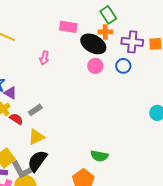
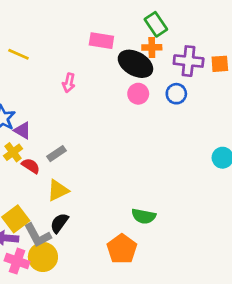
black semicircle: (37, 161) -> (59, 223), size x0.7

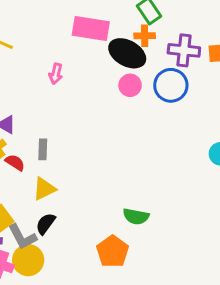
pink rectangle: (101, 41) -> (91, 29), size x1.4
blue circle: (176, 94) -> (171, 85), size x1.5
gray rectangle: (57, 154) -> (43, 149), turned -54

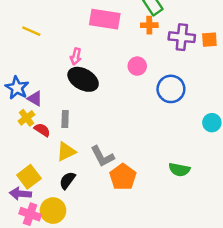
black ellipse: (127, 53) -> (83, 79), moved
blue circle: (171, 85) -> (171, 89), moved
green semicircle: (136, 216) -> (179, 170), moved
gray L-shape: (22, 237) -> (102, 156), moved
orange pentagon: (113, 251) -> (123, 177), moved

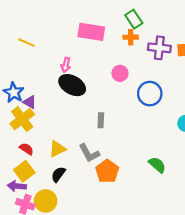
yellow cross: (26, 118) -> (22, 119), size x1.6
gray rectangle: (65, 119) -> (101, 120), moved
red semicircle: (42, 130) -> (26, 149), moved
green semicircle: (179, 170) -> (157, 165), turned -150

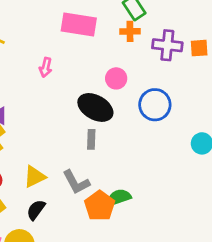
black ellipse: (72, 85) -> (95, 107), moved
green semicircle: (157, 165) -> (119, 197), moved, turned -60

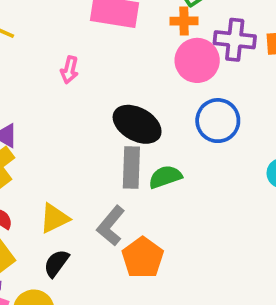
pink circle: (116, 78) -> (197, 60), moved, size x1.5
gray rectangle: (91, 139) -> (131, 168), size x1.5
gray L-shape: (76, 182) -> (111, 226), turned 68
green semicircle: (119, 197) -> (165, 177), moved

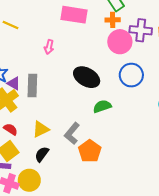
gray rectangle: (131, 168) -> (32, 85), moved

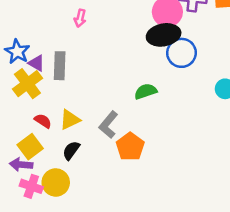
black ellipse: (87, 77) -> (164, 35), moved, turned -40
red semicircle: (11, 129) -> (43, 121), moved

